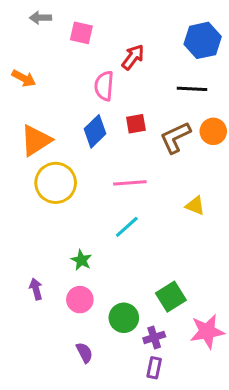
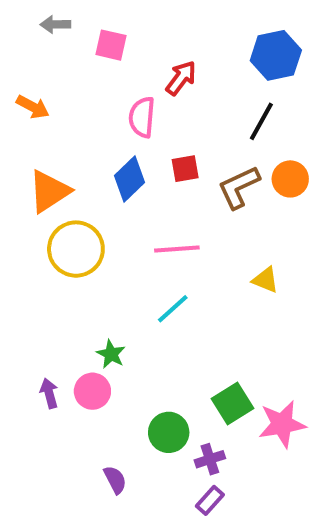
black line: (192, 89) -> (261, 121), turned -64
pink circle: (80, 300) -> (92, 391), moved
pink star: (207, 331) -> (282, 424), moved
purple rectangle: (154, 368) -> (210, 500), turned 30

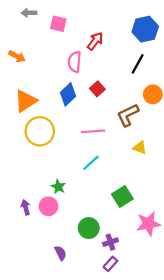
red square: (185, 169) -> (97, 89), turned -32
brown L-shape: (239, 187) -> (128, 115), moved
green square: (233, 404) -> (122, 197), moved

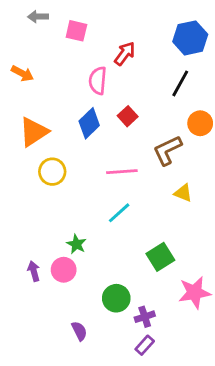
yellow circle: (40, 131) -> (52, 172), size x0.7

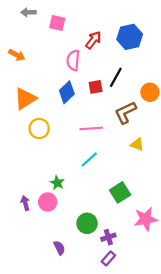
blue hexagon: (190, 38) -> (130, 37), moved
black line: (180, 83) -> (116, 77), moved
red square: (128, 116) -> (96, 87), turned 32

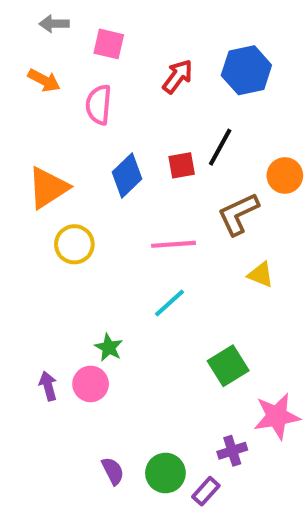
orange arrow: (17, 55) -> (44, 80), moved
pink semicircle: (73, 60) -> (99, 105), moved
green circle: (87, 223) -> (165, 473), moved
purple cross: (108, 237) -> (232, 451), moved

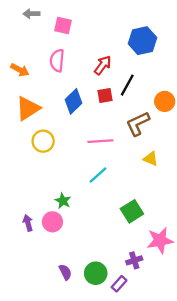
red arrow: (178, 76) -> (103, 65), moved
orange arrow: (44, 80) -> (20, 70), moved

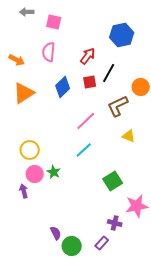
yellow circle: (43, 141) -> (30, 150), moved
pink line: (100, 141) -> (86, 121), turned -40
pink circle: (52, 222) -> (35, 174), moved
purple cross: (134, 260) -> (115, 223), turned 32
green circle: (96, 273) -> (72, 246), moved

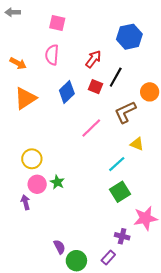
gray arrow: (27, 12) -> (13, 12), moved
red square: (90, 82) -> (96, 87), turned 32
cyan line: (84, 150) -> (117, 164), moved

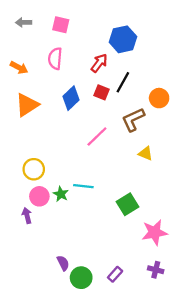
gray arrow: (13, 12) -> (24, 22), moved
blue hexagon: (129, 37) -> (123, 39), moved
cyan line: (117, 164) -> (83, 186), moved, turned 48
purple cross: (122, 236) -> (156, 270), moved

